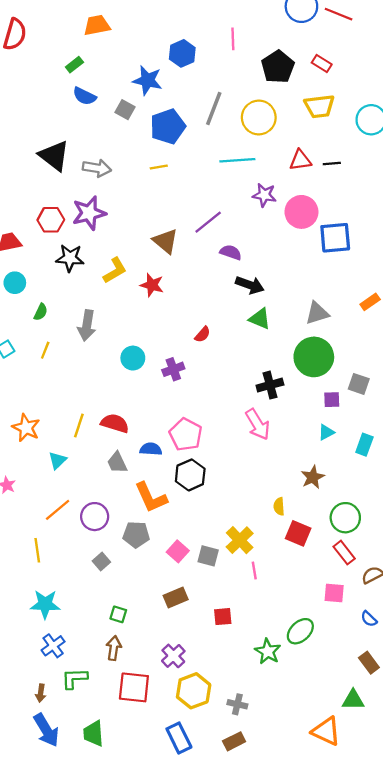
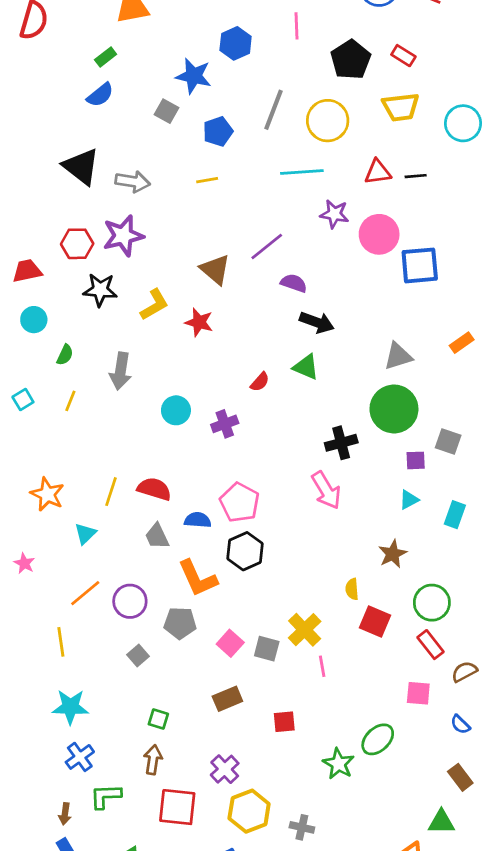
blue semicircle: (85, 96) -> (100, 95), moved, turned -65
blue pentagon: (168, 126) -> (218, 131), size x0.7
green triangle: (260, 319) -> (306, 367), moved

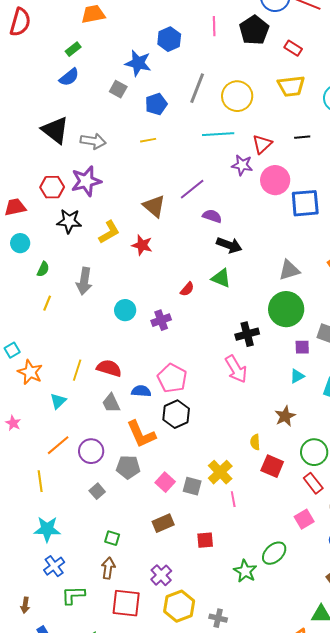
black pentagon: (351, 60) -> (254, 30), moved
red triangle: (378, 172) -> (262, 144), moved, turned -35
cyan square: (23, 400) -> (12, 350), moved
pink square: (418, 693) -> (304, 519), turned -36
brown arrow: (65, 814) -> (25, 605), moved

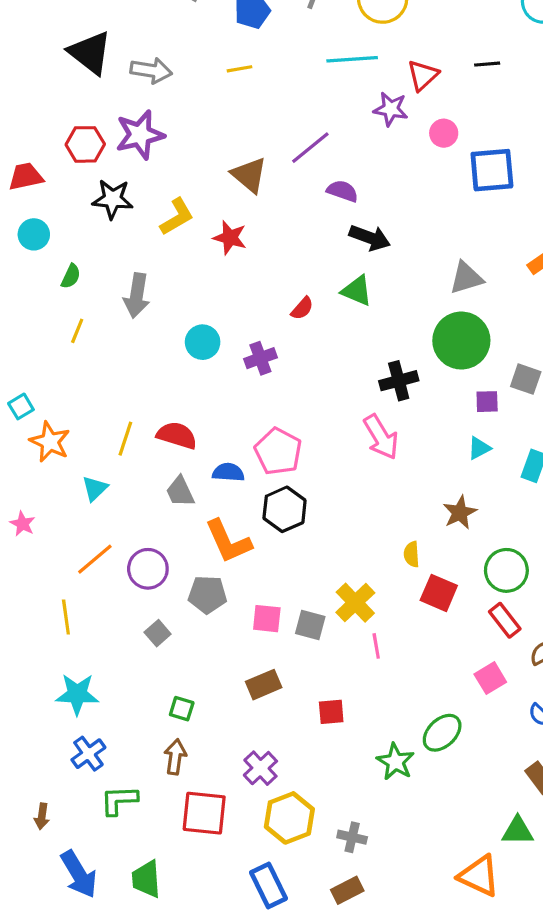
pink circle: (275, 180) -> (444, 133), size x0.6
pink square: (165, 482) -> (267, 619), turned -36

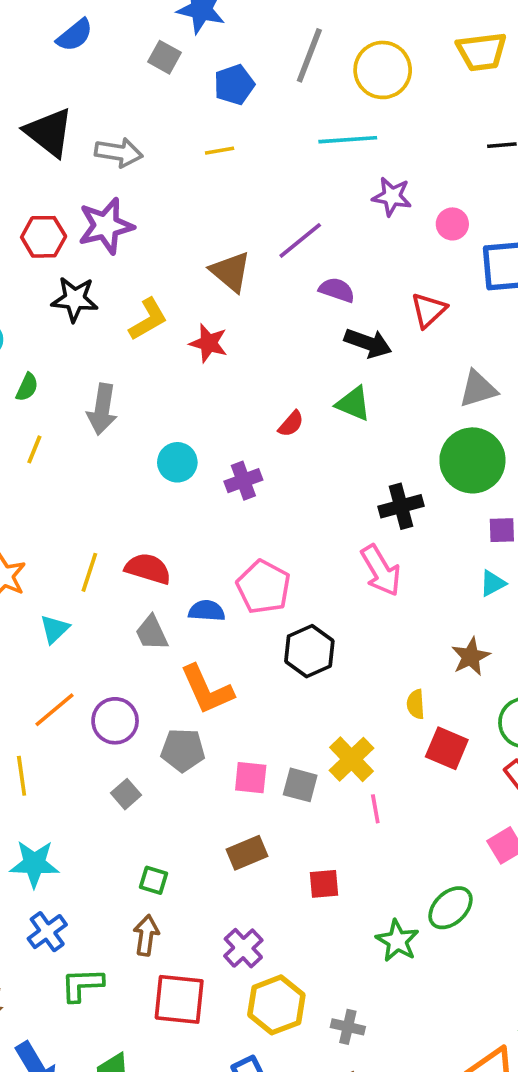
red triangle: (423, 75) -> (428, 310), moved
black hexagon: (285, 509) -> (309, 651), moved

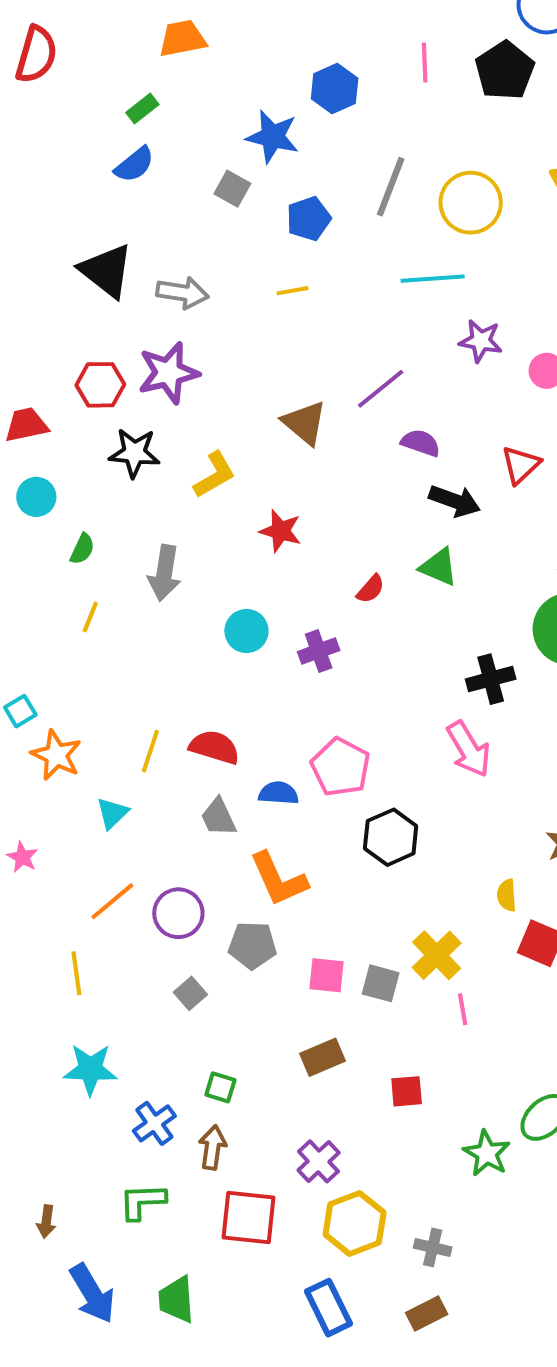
red star: (209, 343) -> (281, 531), moved
blue cross: (47, 932) -> (154, 1123), moved

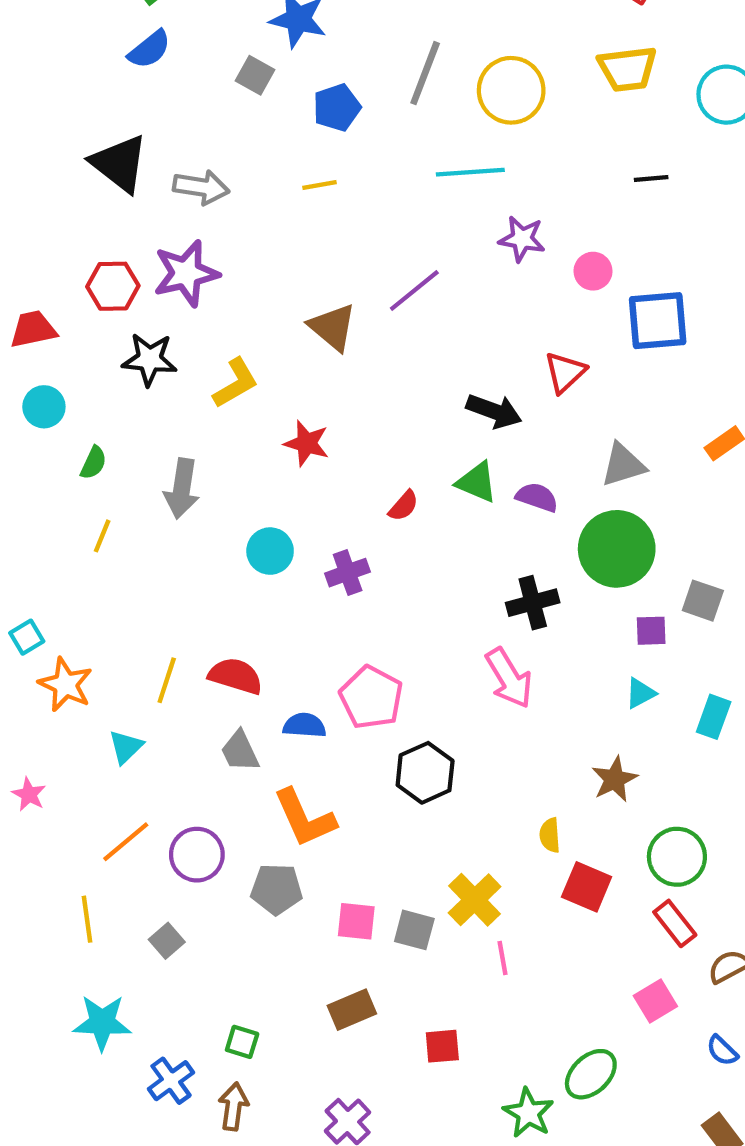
purple semicircle: (421, 443) -> (537, 497), moved
gray square: (190, 993) -> (167, 941), moved

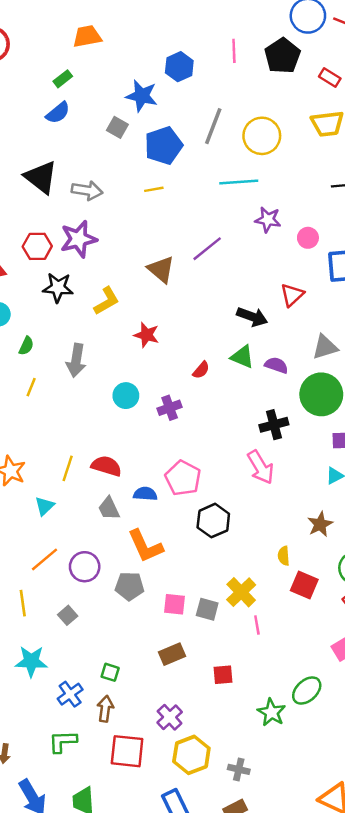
blue pentagon: (337, 107) -> (163, 146), size x1.4

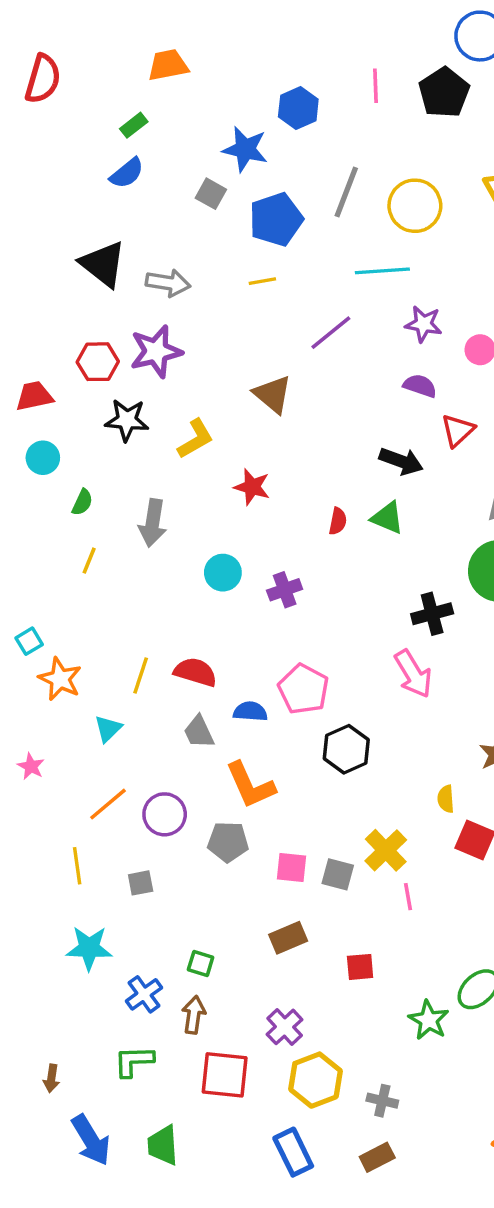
purple line: (207, 249) -> (331, 333), moved
purple semicircle: (276, 365) -> (420, 386), moved
red semicircle: (201, 370) -> (338, 521), moved, turned -30
gray square: (68, 615) -> (141, 883), turned 30

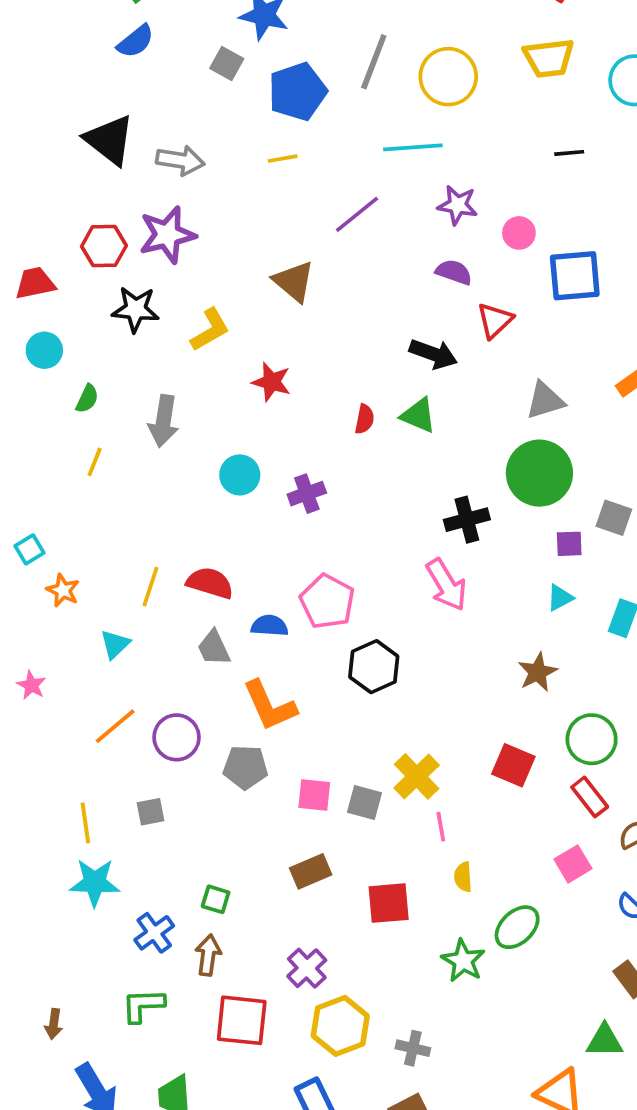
orange star: (60, 679) -> (63, 590), size x0.7
yellow semicircle: (446, 799) -> (463, 877), moved
yellow line: (77, 866) -> (85, 823), moved
red square: (360, 967) -> (389, 903), size x1.4

